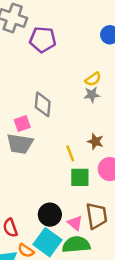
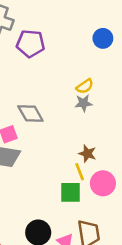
gray diamond: (43, 104) -> (30, 113), turned -35
yellow line: (70, 153) -> (80, 172), moved

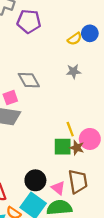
blue circle: (103, 38) -> (90, 33), moved
yellow semicircle: (85, 86) -> (75, 39), moved
brown star: (87, 154) -> (77, 148), moved

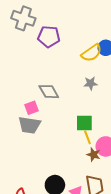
yellow semicircle: (75, 39) -> (92, 53), size x1.5
green square: (63, 147) -> (84, 123), moved

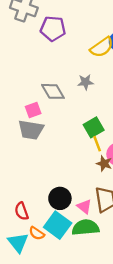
gray star: (91, 83) -> (85, 82), moved
green square: (84, 123) -> (94, 127), turned -30

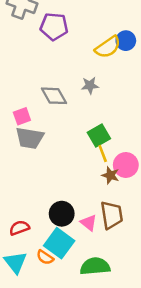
pink square: (33, 110) -> (22, 116), moved
red semicircle: (22, 211) -> (19, 228), turned 90
green semicircle: (85, 227) -> (95, 266), moved
orange semicircle: (37, 233) -> (45, 257), moved

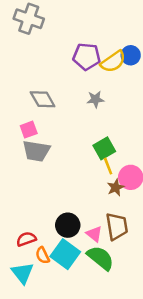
purple pentagon: (54, 27) -> (87, 57), moved
gray diamond: (54, 96) -> (43, 99), moved
brown star: (110, 175) -> (116, 187), turned 30
orange semicircle: (45, 257) -> (43, 255), moved, turned 30
green semicircle: (95, 266) -> (100, 258), moved, turned 44

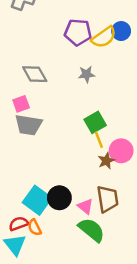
red semicircle: (26, 239) -> (19, 224), moved
cyan square: (65, 254) -> (37, 200), moved

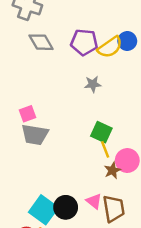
gray diamond: (35, 74) -> (41, 42), moved
green square: (95, 122) -> (101, 132), turned -35
pink triangle: (85, 206) -> (94, 201), moved

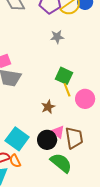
brown star: (112, 170) -> (48, 107), moved
black circle: (66, 207) -> (47, 140), moved

